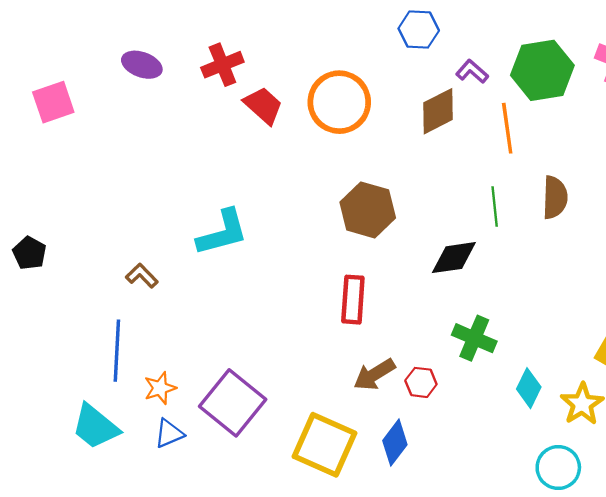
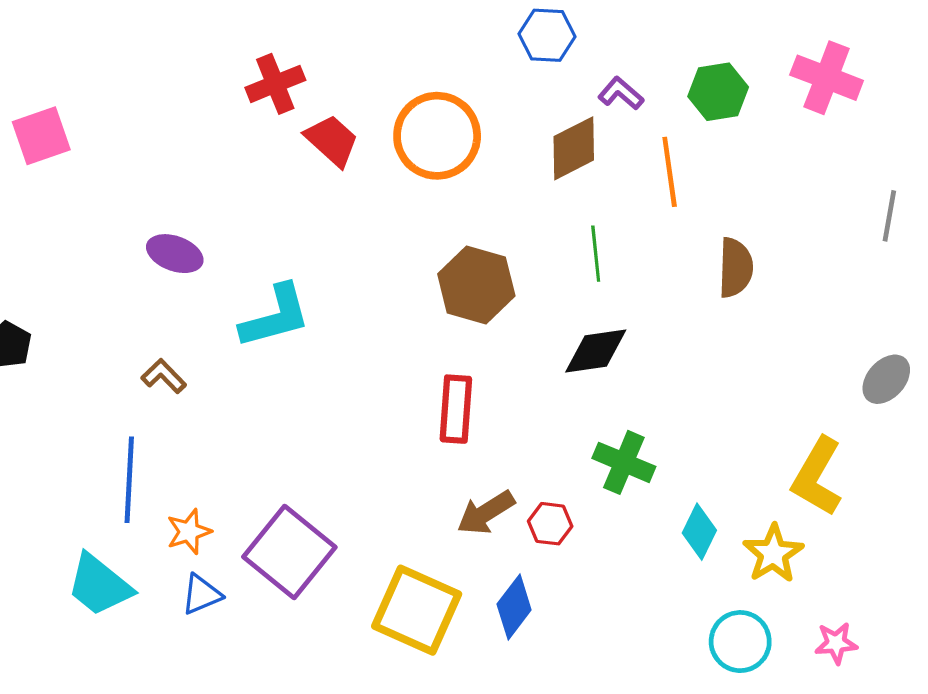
purple ellipse: (142, 65) -> (175, 254), moved
green hexagon: (542, 70) -> (718, 92), size x0.7
green line: (495, 207) -> (596, 254), moved

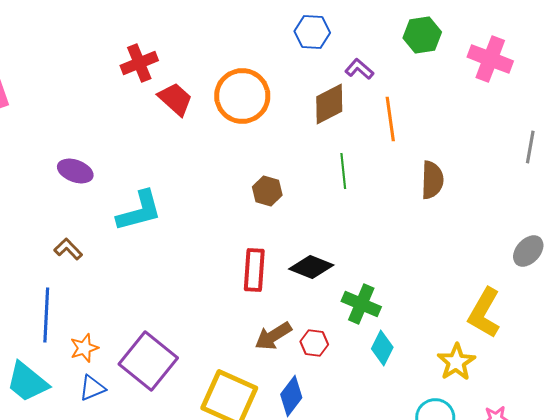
green hexagon: (718, 92) -> (422, 35), moved
brown hexagon: (476, 285) -> (267, 191), size x0.6
black diamond: (596, 351) -> (311, 267), moved, turned 30
cyan diamond: (699, 532) -> (382, 348), moved

